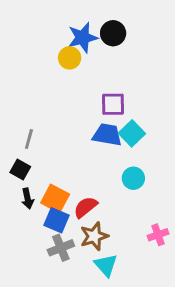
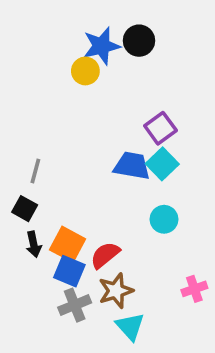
purple square: (113, 104) -> (160, 128), moved, turned -35

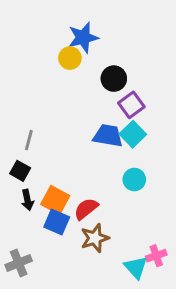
black circle: (139, 41) -> (114, 79), moved
pink cross: (194, 289) -> (156, 256), moved
gray cross: (75, 305) -> (19, 263), moved
cyan triangle: (130, 326) -> (136, 267), moved

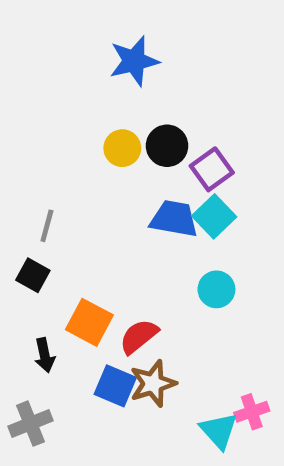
yellow circle: (70, 58) -> (122, 148), moved
black circle: (114, 79) -> (167, 146), moved
black arrow: (27, 200) -> (45, 355), moved
blue square: (57, 222) -> (115, 386), moved

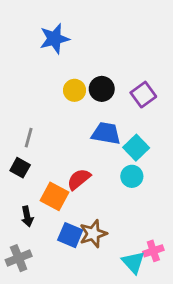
blue star: (134, 61) -> (54, 39), moved
purple square: (212, 169) -> (143, 95), moved
cyan square: (214, 216) -> (136, 148), moved
red semicircle: (139, 336) -> (79, 179), moved

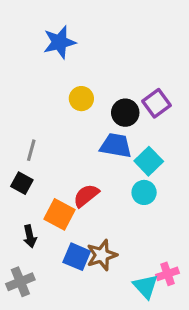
black circle: (102, 89) -> (125, 113), moved

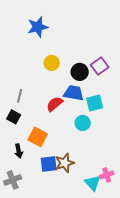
cyan square: (149, 161) -> (95, 103), turned 30
cyan circle: (144, 192) -> (83, 123), moved
red semicircle: (86, 196) -> (55, 104), moved
blue square: (77, 257) -> (49, 164), turned -30

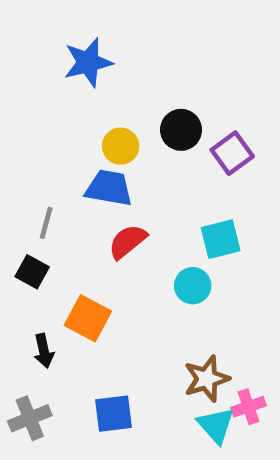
black circle: (80, 72) -> (181, 130), moved
blue trapezoid: (74, 93) -> (109, 188), moved
brown star: (65, 163) -> (207, 379), moved
blue square: (49, 164) -> (114, 414), moved

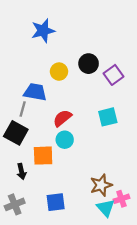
blue trapezoid: (109, 188) -> (35, 92), moved
black square: (32, 272) -> (16, 133), size x1.5
cyan circle: (193, 286) -> (65, 140), moved
orange square: (88, 318) -> (43, 156), turned -30

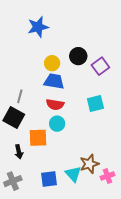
blue trapezoid: (35, 92) -> (54, 81), moved
red semicircle: (62, 118) -> (55, 104), turned -132
cyan triangle: (106, 208) -> (73, 174), moved

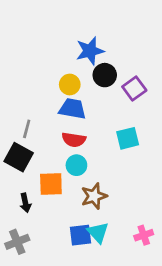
blue star: (38, 27) -> (90, 51), moved
brown star: (89, 164) -> (94, 196), moved
blue square: (49, 179) -> (81, 235), moved

